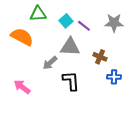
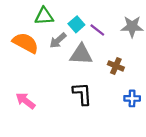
gray arrow: (50, 63) -> (58, 40), moved
blue cross: (114, 77) -> (132, 98), moved

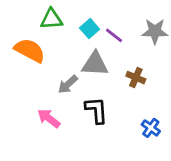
gray arrow: (58, 40) -> (68, 84), moved
blue cross: (132, 98) -> (151, 128), moved, turned 35
pink arrow: (25, 101) -> (49, 118), moved

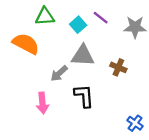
purple line: (114, 35) -> (101, 18), moved
pink arrow: (49, 118) -> (42, 103), turned -132
blue cross: (151, 128) -> (135, 123), moved

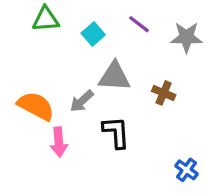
green triangle: (45, 16) -> (46, 19), moved
cyan square: (78, 25) -> (93, 34), moved
orange semicircle: (26, 44) -> (36, 106), moved

